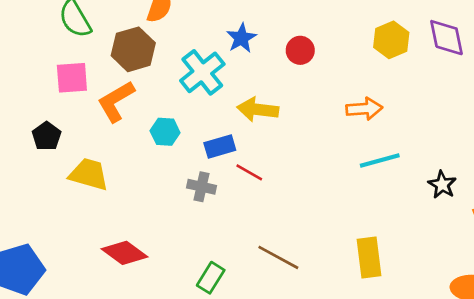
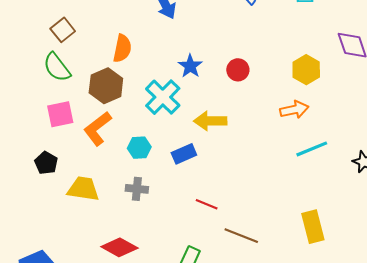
yellow hexagon: (391, 40) -> (306, 70), moved
red line: (249, 172) -> (207, 204), moved
gray cross: (201, 187) -> (137, 189), moved

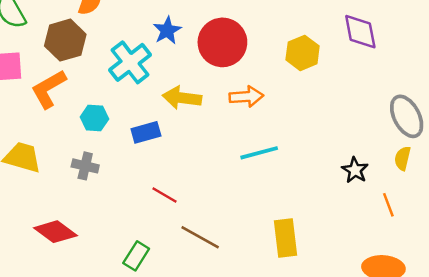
red circle: (238, 70) -> (222, 42), size x1.8
orange arrow: (294, 110) -> (246, 97), moved
cyan line: (312, 149) -> (259, 153), moved

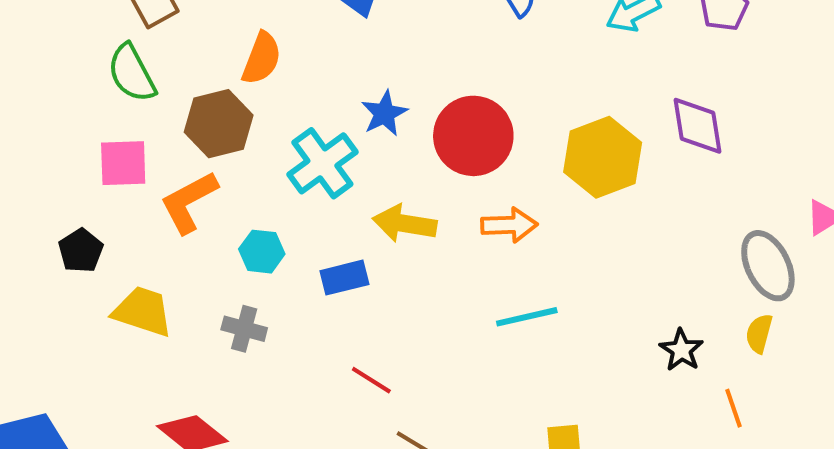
yellow hexagon: (303, 53) -> (603, 157), size x1.4

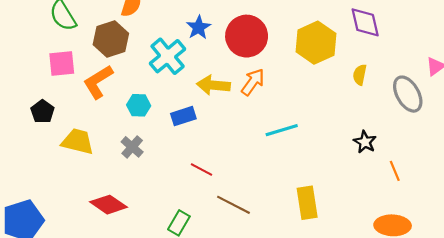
orange arrow: (509, 225) -> (253, 82), moved, turned -48
gray cross: (244, 329) -> (132, 147), turned 30
yellow semicircle: (759, 333) -> (360, 75), moved

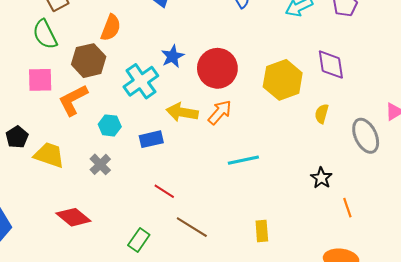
black pentagon: (42, 112) -> (17, 137), moved
yellow rectangle: (307, 203) -> (262, 231), size x0.7

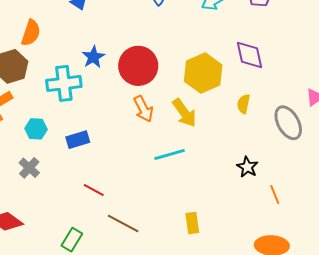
cyan cross: (141, 81) -> (64, 83), turned 32
yellow arrow: (182, 112) -> (184, 113), moved, turned -132
orange arrow: (220, 112) -> (143, 109), turned 116

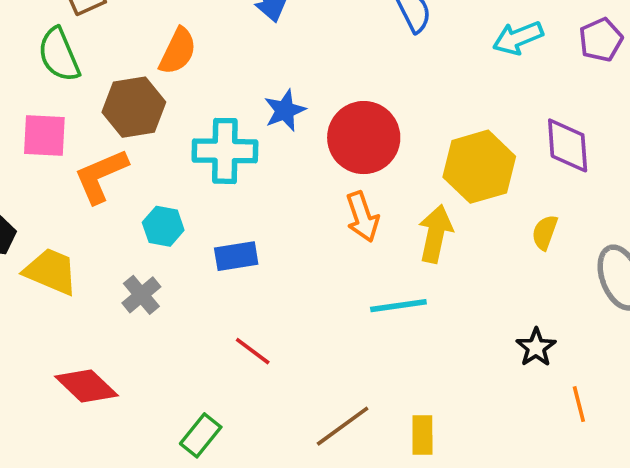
yellow arrow: (184, 113) -> (436, 234), turned -140
brown line: (123, 224) -> (343, 426), moved, turned -72

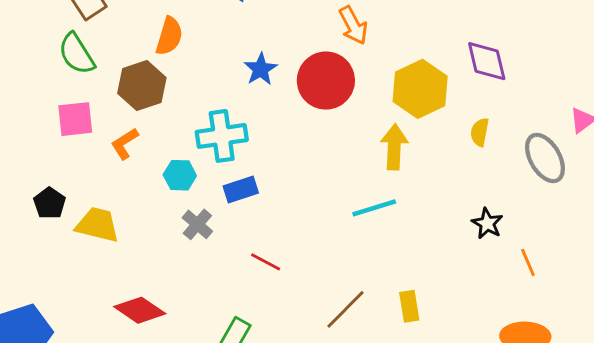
cyan cross: (225, 151) -> (222, 136), moved
orange L-shape: (101, 176) -> (125, 144), size x0.7
orange arrow: (362, 217) -> (353, 25), moved
gray cross: (141, 295) -> (197, 224), moved

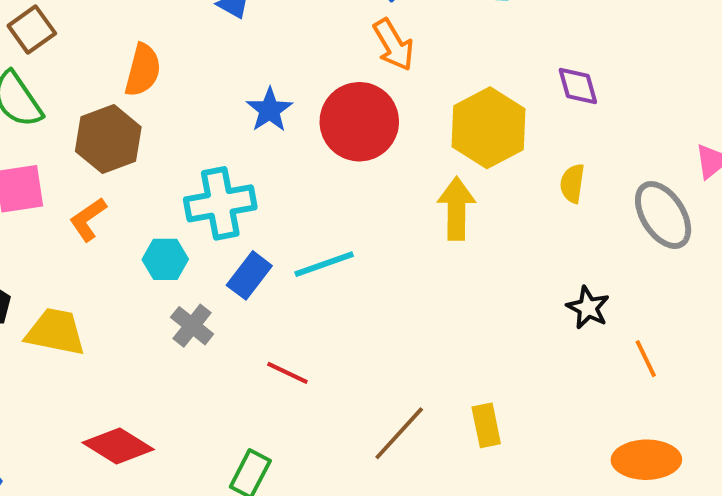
purple diamond: (487, 61) -> (578, 86), size x0.7
blue rectangle: (241, 189) -> (249, 275), turned -32
cyan line: (374, 208) -> (324, 264), moved

